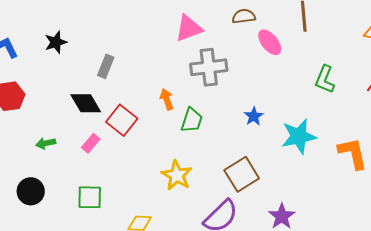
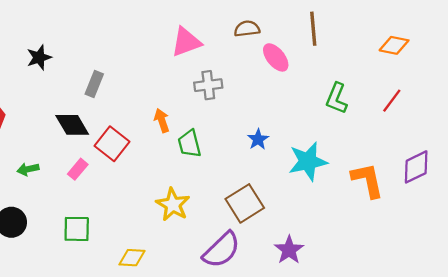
gray cross: (209, 67) -> (208, 85), size x0.7
green trapezoid: (192, 120) -> (189, 144), turned 148

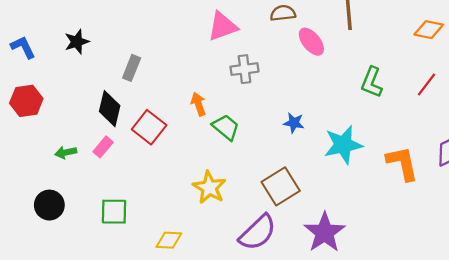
black diamond: (72, 125) -> (110, 109), turned 44
blue star: (258, 139) -> (294, 123), turned -30
green trapezoid: (189, 144) -> (226, 127), turned 144
pink rectangle: (78, 169) -> (103, 147), moved
purple star: (289, 250) -> (325, 232), size x1.4

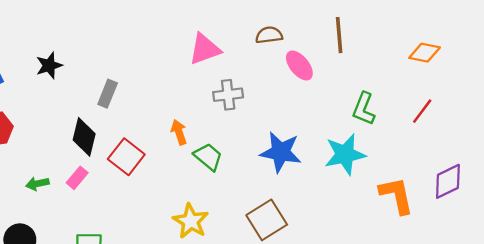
blue star: (294, 123) -> (281, 152), size x1.8
cyan star: (343, 145) -> (345, 154), moved

